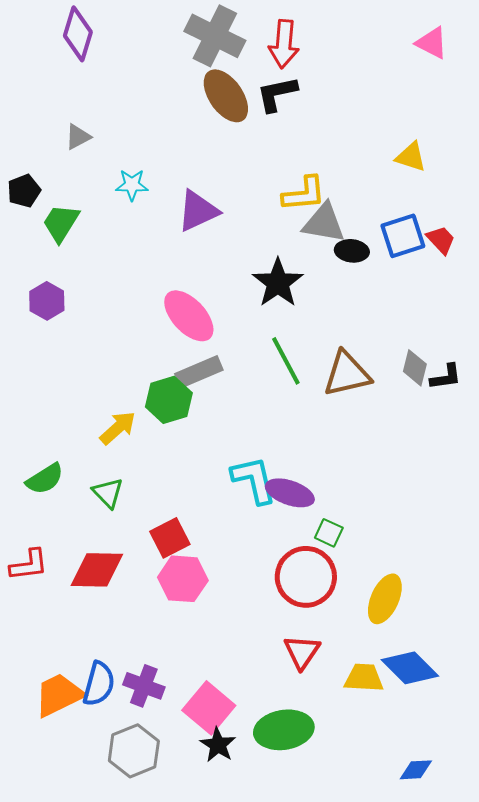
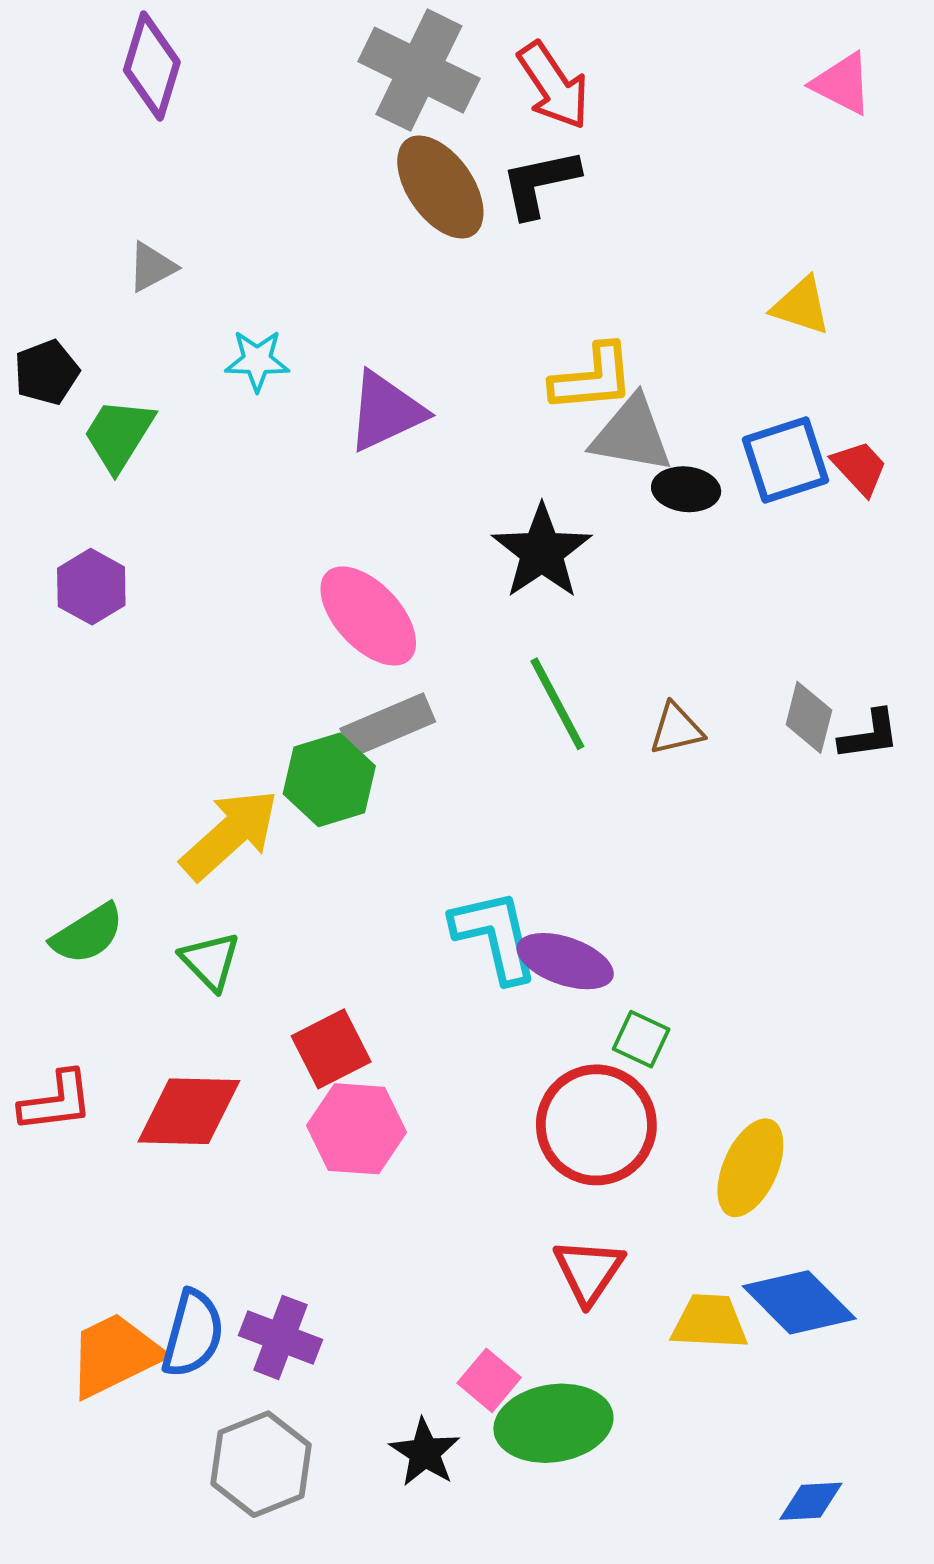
red arrow: (284, 44) -> (553, 86), turned -39
brown triangle: (347, 374) -> (676, 729), size x0.6
yellow arrow: (118, 428) -> (230, 834), size x1.4
pink square: (209, 708) -> (489, 1380), moved, size x0.6

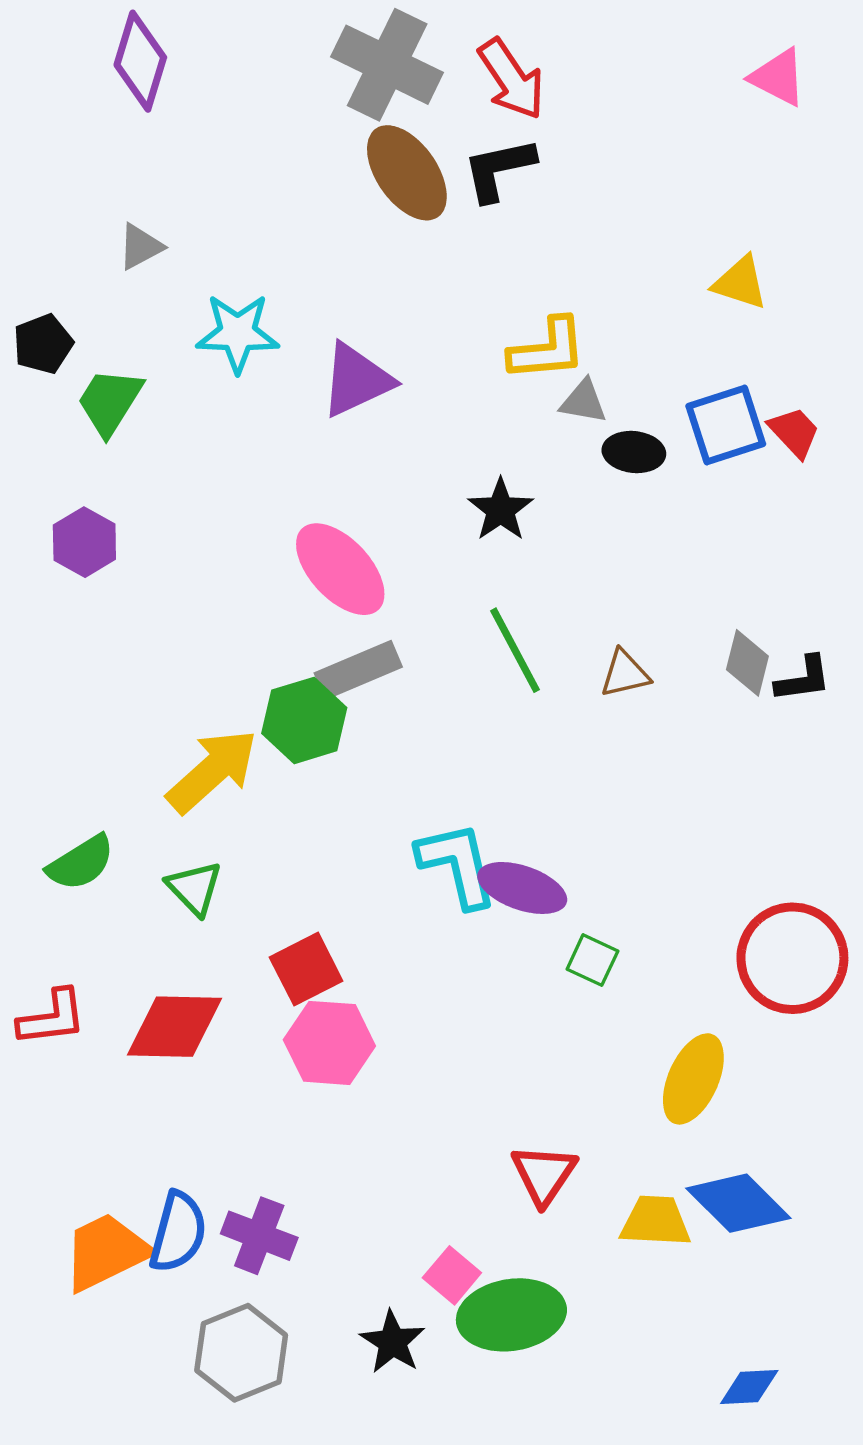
cyan star: (257, 361) -> (238, 333), size x1.4
gray triangle: (631, 435) -> (583, 402), size x0.6
black star: (542, 552) -> (501, 510), size x0.7
red circle: (596, 1125) -> (792, 958), moved

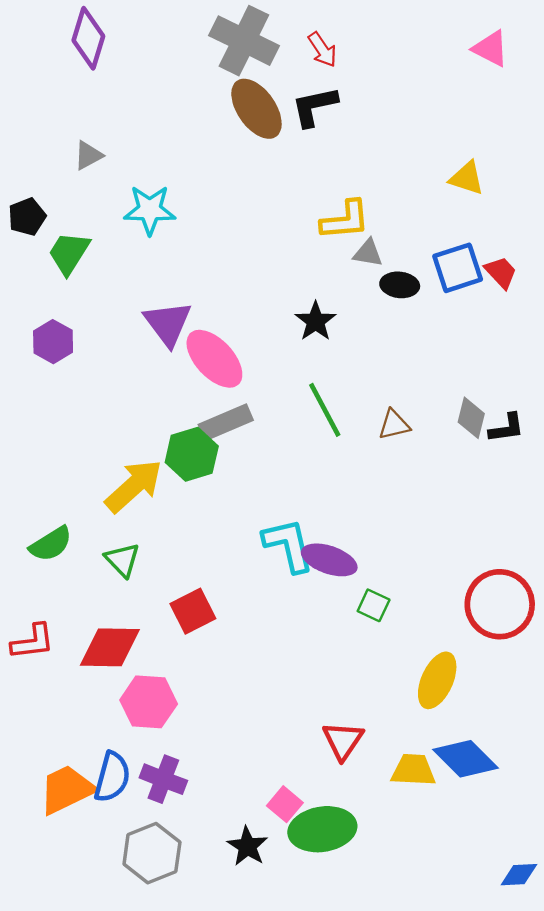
red arrow: (511, 79) -> (322, 50), size x0.7
purple triangle: (356, 380) -> (168, 324), moved, turned -42
pink hexagon: (329, 1043) -> (149, 702), moved
blue diamond: (749, 1387) -> (519, 875), moved

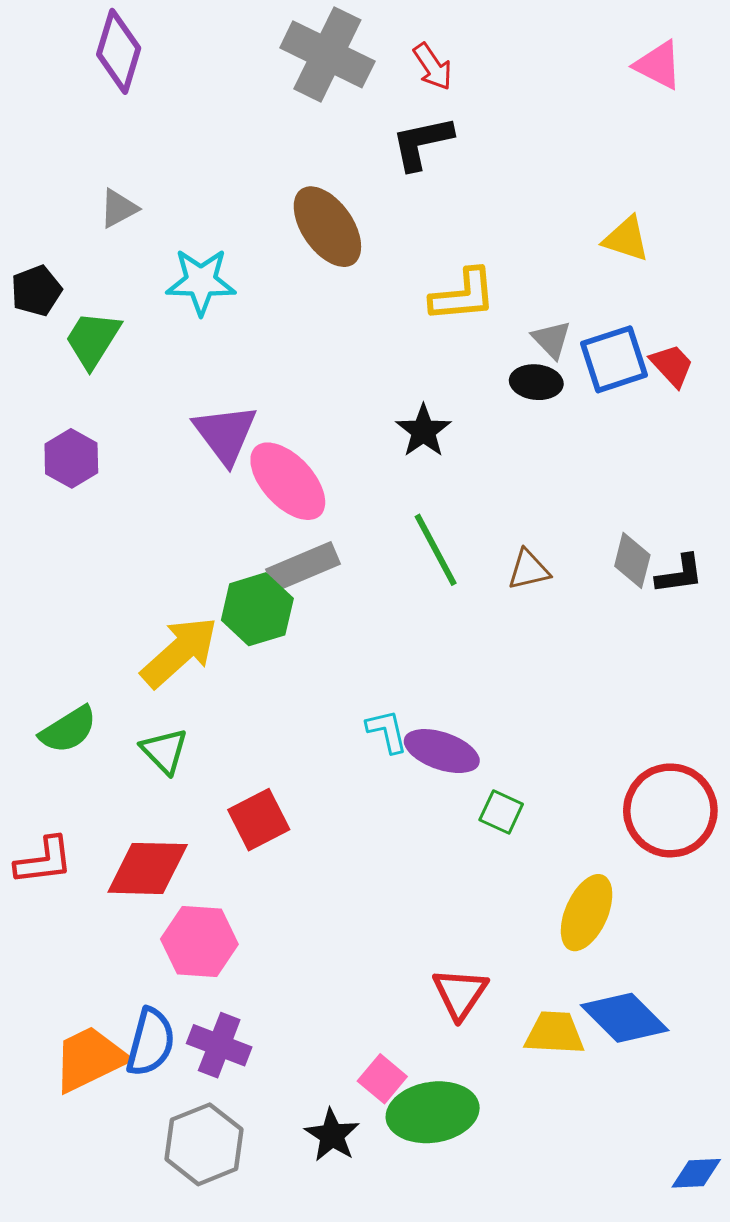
brown ellipse: (256, 109) -> (327, 227), moved
gray triangle: (368, 253) -> (551, 339), moved, turned 36
cyan L-shape: (288, 545) -> (387, 731), size x0.6

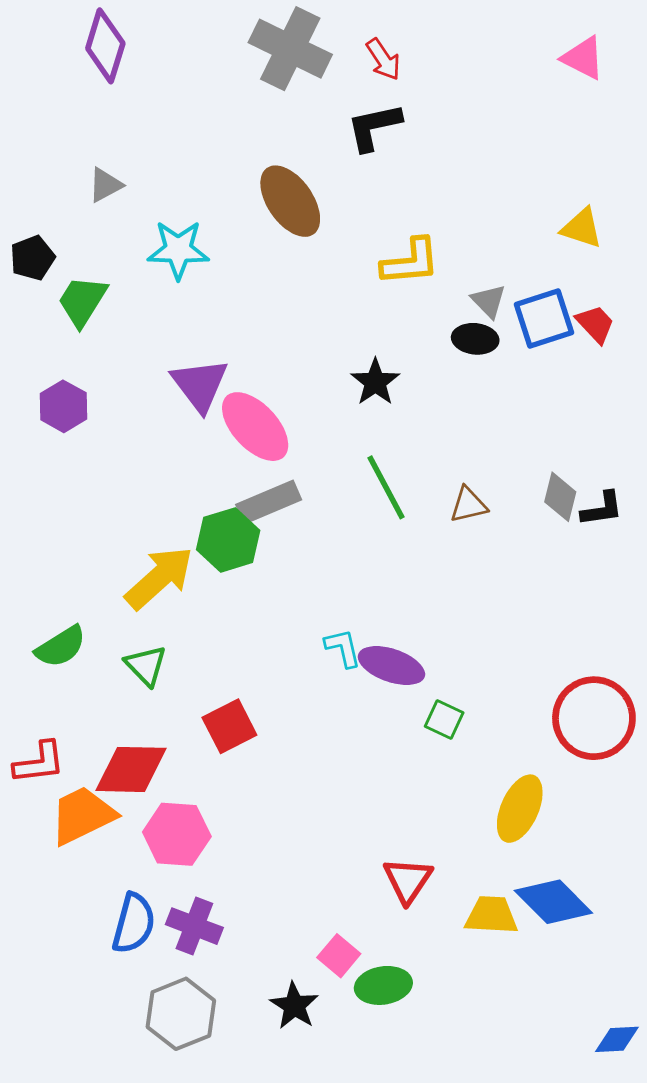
yellow triangle: (626, 239) -> (582, 228), moved
orange trapezoid: (90, 1059) -> (82, 815), moved
green ellipse: (433, 1112) -> (383, 985), size x0.7

